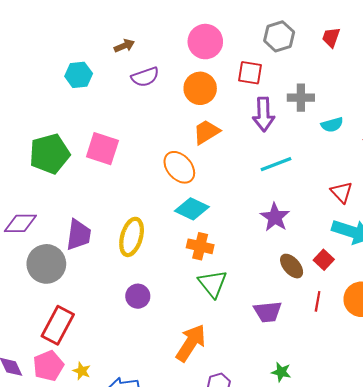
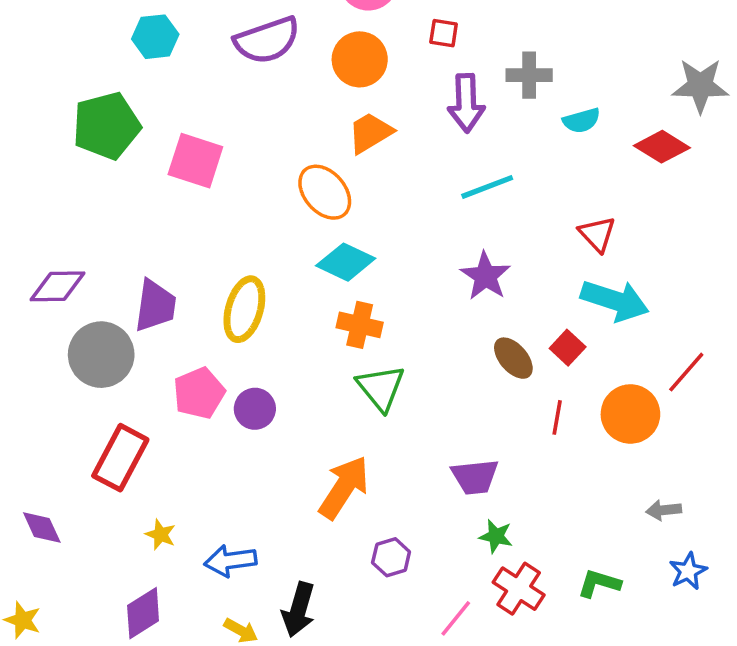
red square: (250, 73) -> (444, 33), size x0.7
purple semicircle: (145, 77) -> (267, 40), size x1.4
green pentagon: (49, 154) -> (106, 126), moved
purple trapezoid: (268, 312) -> (475, 477), moved
pink pentagon: (48, 366) -> (199, 393), moved

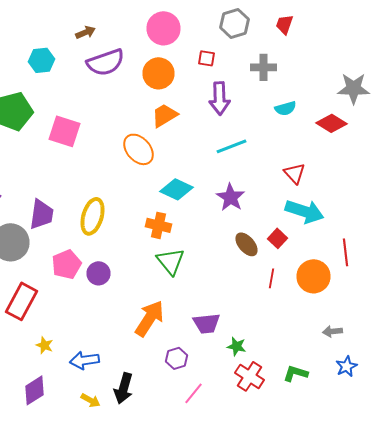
gray cross: (529, 75) -> (264, 67), moved
cyan diamond: (346, 262) -> (176, 189), moved
red line: (686, 372) -> (346, 252), turned -48
purple trapezoid: (475, 477) -> (206, 323), moved
pink line: (456, 618) -> (194, 393), moved

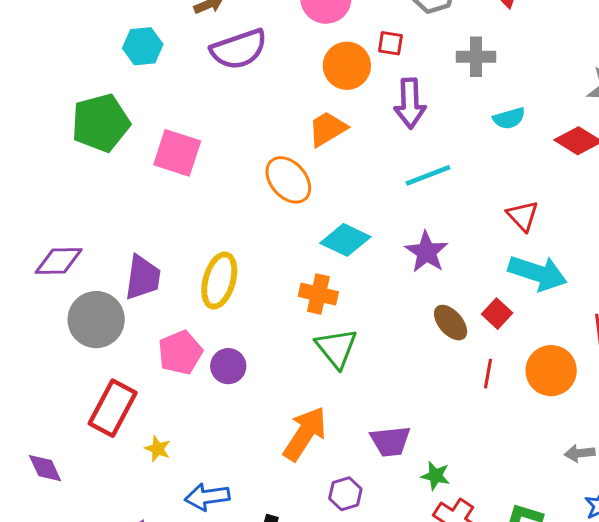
orange circle: (158, 73) -> (347, 66), moved
yellow star: (44, 345) -> (158, 449), moved

